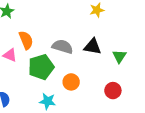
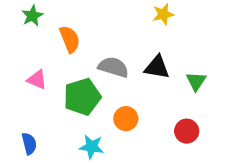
orange semicircle: (26, 40) -> (70, 39), moved

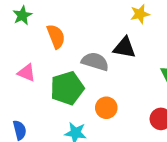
black triangle: (157, 67) -> (124, 48), moved

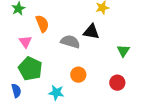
pink triangle: (27, 73) -> (25, 42), moved, turned 32
green pentagon: (67, 88) -> (30, 69), moved, turned -30

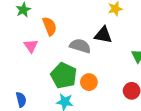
green pentagon: (30, 69) -> (64, 75), moved

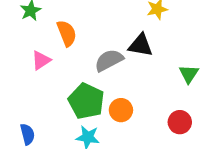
pink triangle: (31, 46) -> (41, 60), turned 32
gray semicircle: (80, 46) -> (109, 60), turned -45

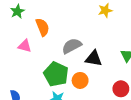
black triangle: (141, 45) -> (94, 58), moved
pink triangle: (41, 60) -> (25, 46), turned 48

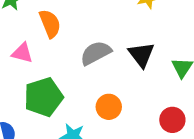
black triangle: (94, 58) -> (141, 55), moved, turned 42
green pentagon: (56, 74) -> (44, 97), moved, turned 30

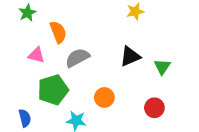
gray semicircle: (96, 53) -> (77, 58), moved
black triangle: (141, 55) -> (130, 56), turned 45

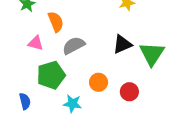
green triangle: (162, 67) -> (152, 54), size x1.6
red circle: (154, 108) -> (129, 92), moved

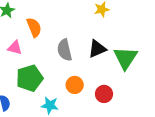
gray semicircle: (74, 45) -> (65, 50), moved, turned -75

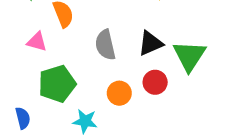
red circle: (104, 94) -> (155, 82), moved

